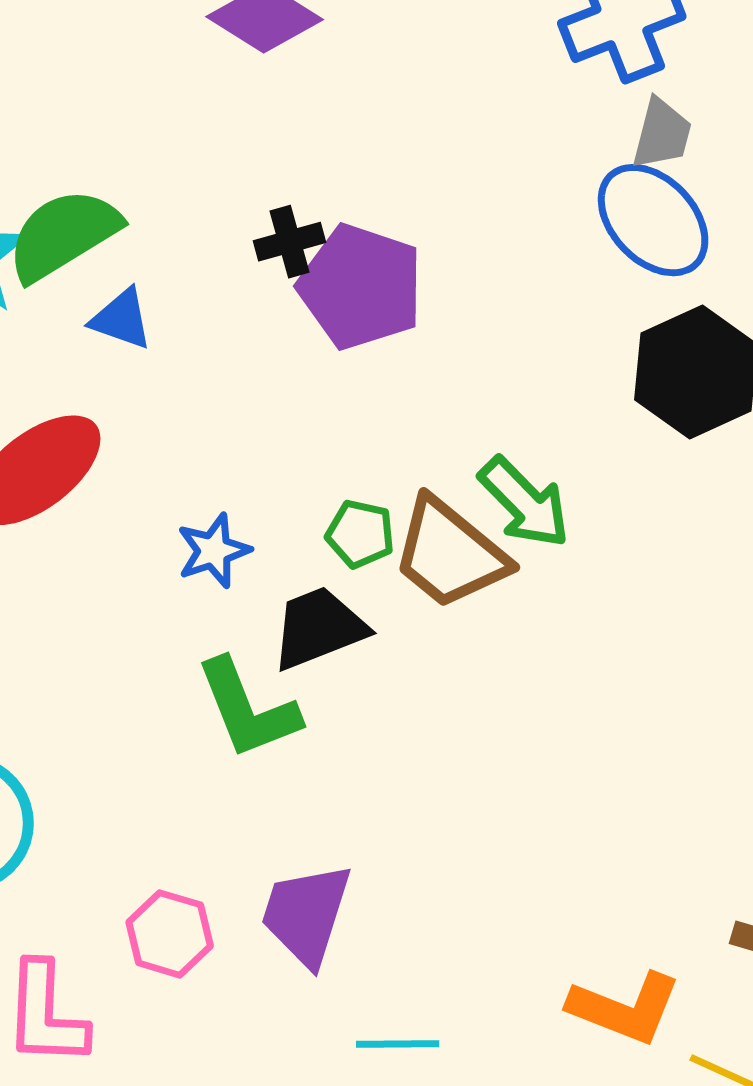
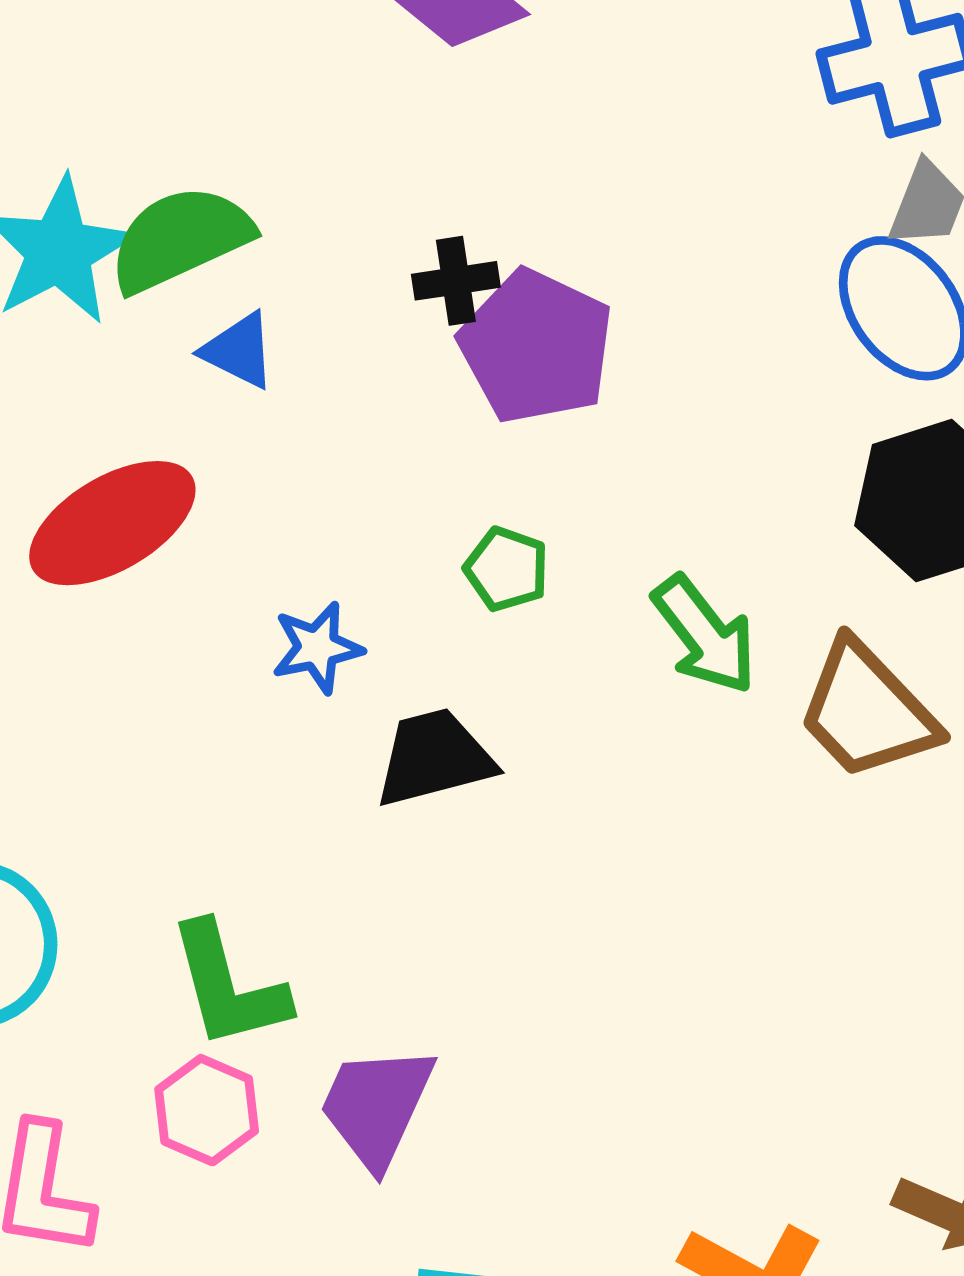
green pentagon: (360, 534) -> (507, 569), moved
brown trapezoid: (450, 554) -> (867, 711), moved
green L-shape: (248, 709) -> (228, 986), moved

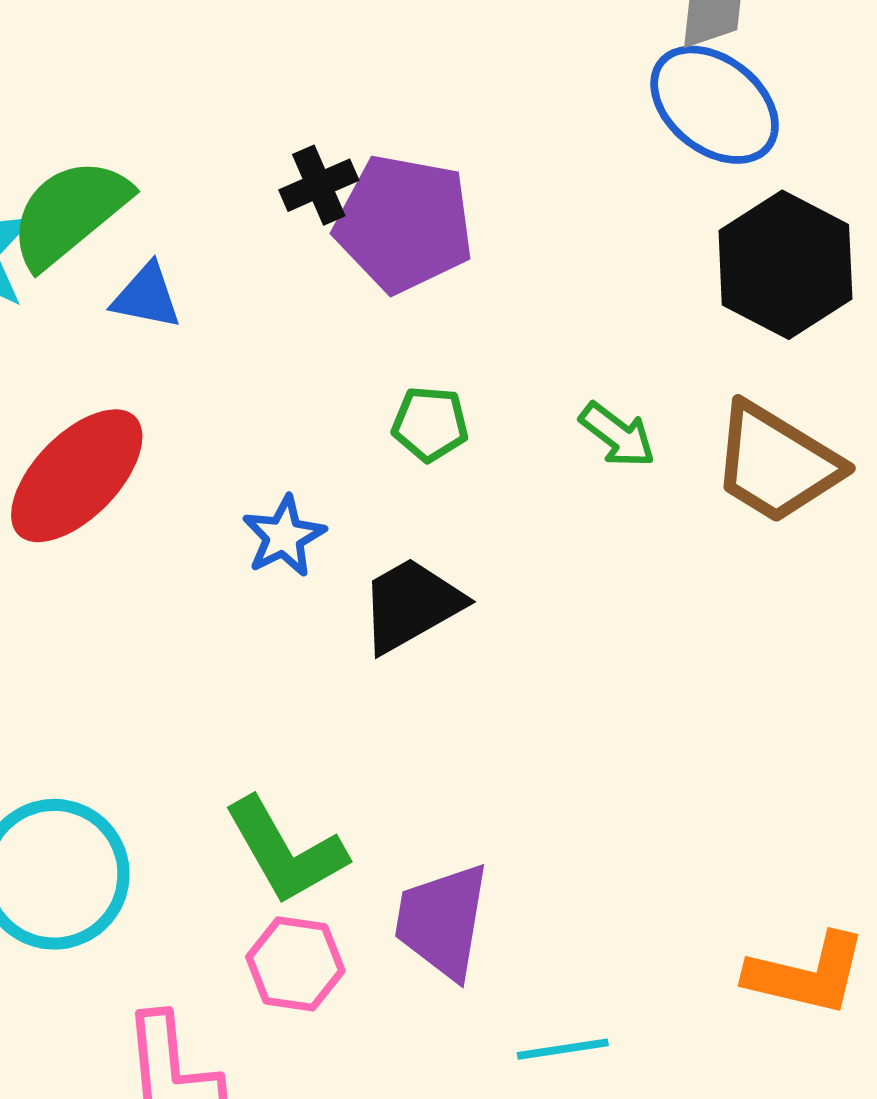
green arrow: (705, 635) -> (617, 435), size x0.7

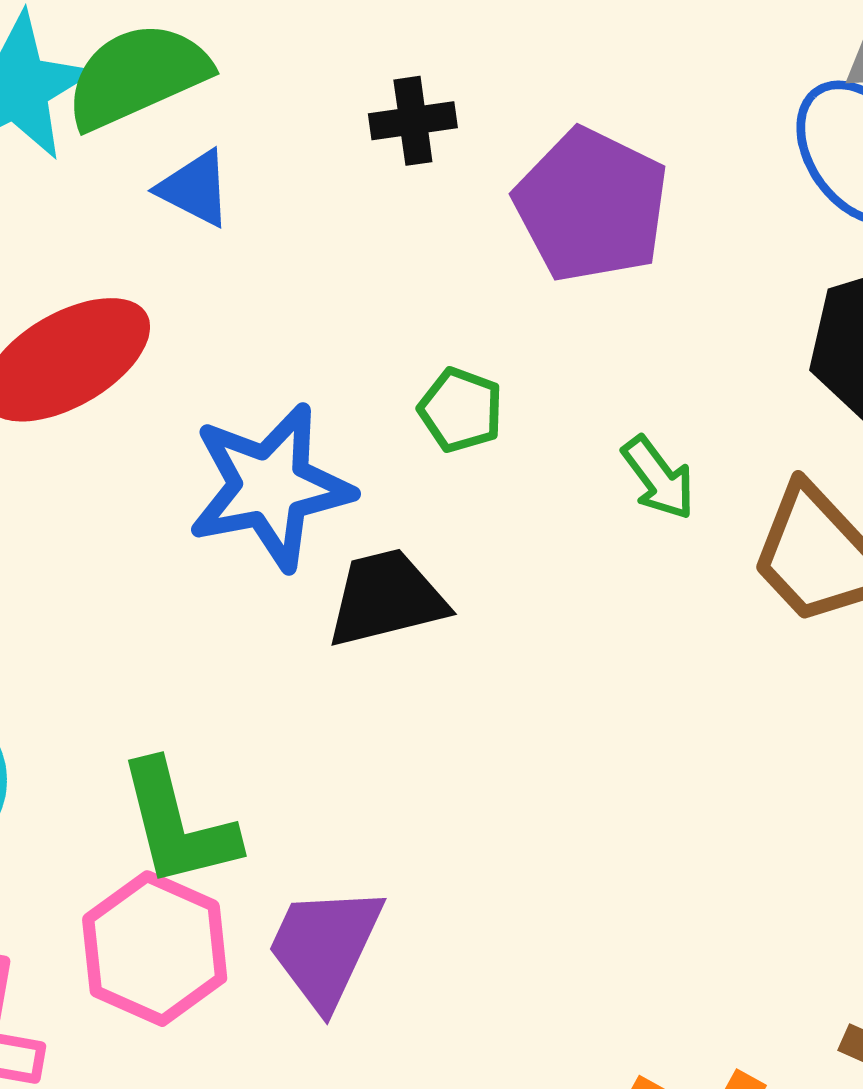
purple pentagon: (404, 224) -> (591, 205), moved
blue star: (284, 536) -> (270, 487), size x1.8
pink hexagon: (295, 964) -> (155, 949), size x1.4

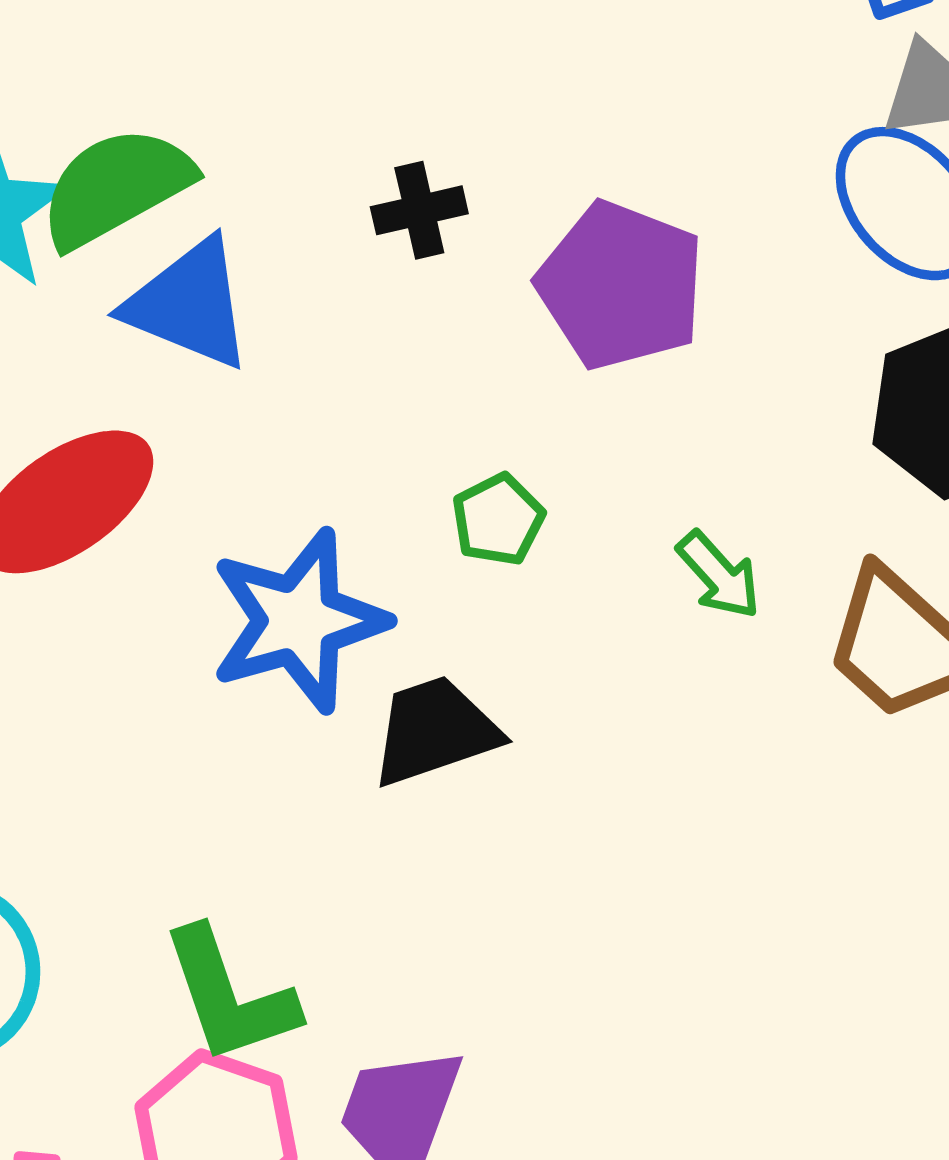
blue triangle: (195, 188) -> (189, 304), size x1.6
green pentagon: (461, 410) -> (498, 520), turned 30

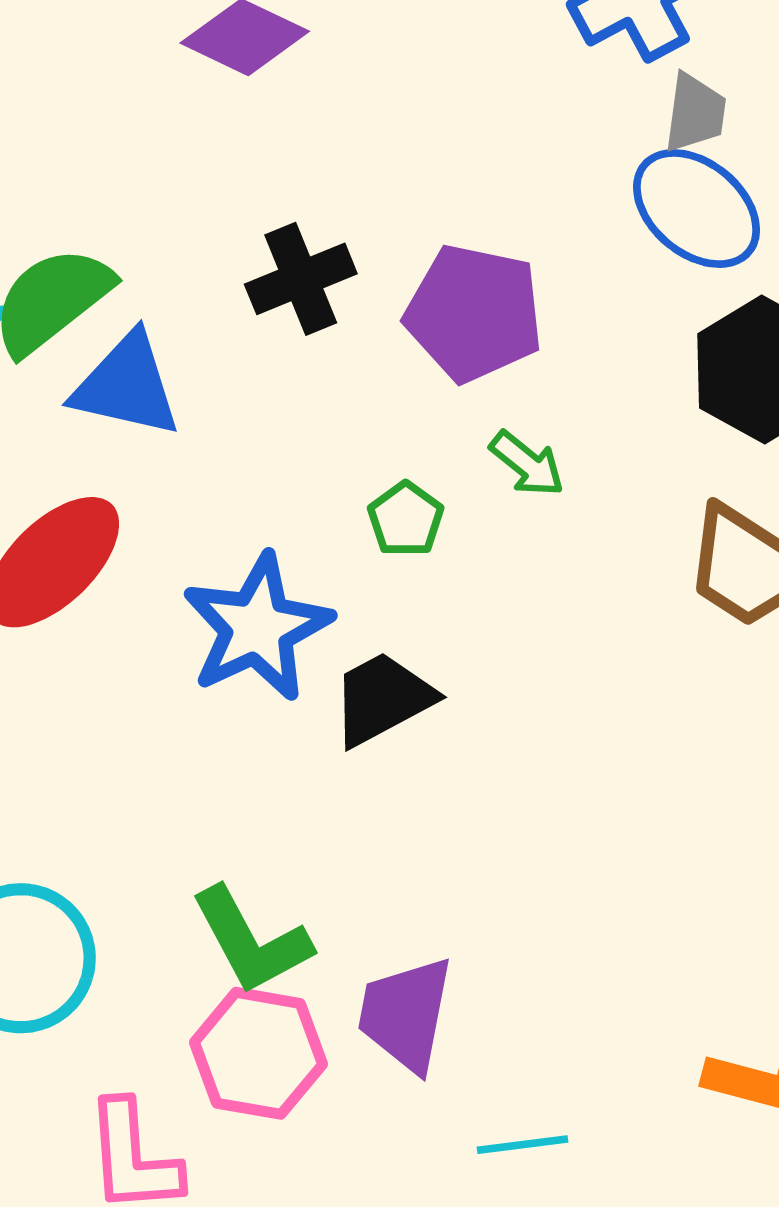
black cross: (419, 210) -> (301, 279), size x1.4
green arrow: (719, 575) -> (527, 464), moved

